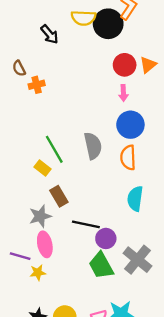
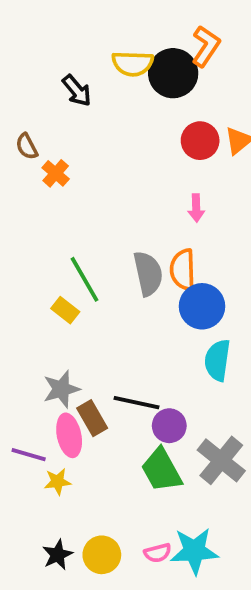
orange cross: (37, 85) -> (56, 173), turned -35
pink arrow: (123, 93) -> (196, 208), moved
blue circle: (130, 125) -> (202, 306), moved
orange semicircle: (128, 158) -> (183, 270), moved
brown rectangle: (59, 196) -> (92, 418), moved

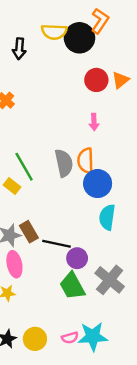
black arrow: (77, 91) -> (19, 49), turned 45
brown rectangle: (92, 418) -> (29, 232), moved

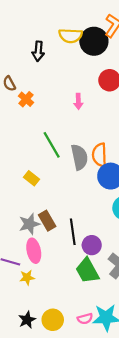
pink arrow: (94, 122) -> (78, 101), moved
green line: (24, 167) -> (52, 145), moved
black line: (57, 244) -> (73, 232), turned 70

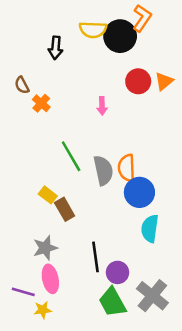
brown rectangle: (47, 221) -> (65, 209), moved

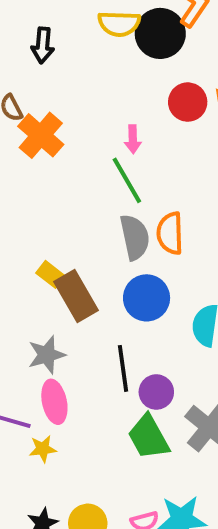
black arrow: (56, 48) -> (43, 45), moved
orange cross: (41, 103) -> (41, 135), size x1.6
green line: (71, 156) -> (127, 180), moved
blue circle: (139, 192) -> (147, 298), moved
brown rectangle: (65, 209) -> (76, 296), size x1.4

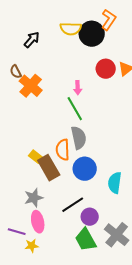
black arrow: (43, 45) -> (32, 40), turned -144
orange semicircle: (170, 233) -> (63, 150), moved
black line: (123, 368) -> (73, 205), turned 65

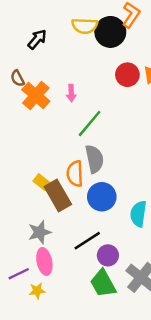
pink arrow: (78, 88) -> (71, 93), moved
green line: (75, 109) -> (90, 124), turned 70
purple line: (17, 232) -> (19, 274), turned -42

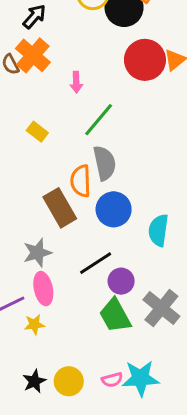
red circle: (127, 75) -> (145, 60), size x1.4
orange cross: (36, 95) -> (33, 55), moved
yellow rectangle: (42, 182) -> (37, 132), moved

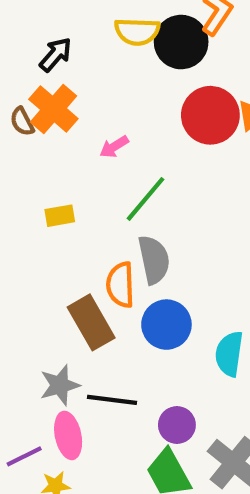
pink arrow: (76, 82) -> (114, 147), turned 60
yellow rectangle: (37, 132) -> (60, 216), turned -48
black line: (96, 263) -> (112, 400), moved, turned 40

